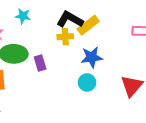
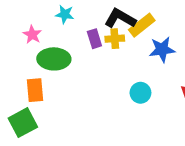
blue star: (92, 57) -> (162, 49), moved
purple rectangle: (40, 63) -> (94, 39), moved

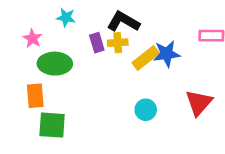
yellow rectangle: (142, 25) -> (146, 58), moved
cyan circle: (140, 93) -> (146, 110), moved
green square: (23, 123) -> (52, 125), moved, turned 32

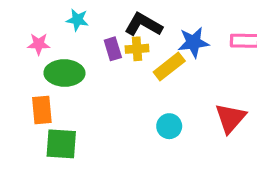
pink star: (32, 38) -> (39, 44), turned -30
blue star: (167, 54) -> (193, 42), moved

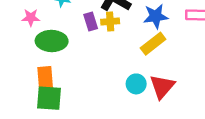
yellow rectangle: (169, 67) -> (153, 44), moved
orange rectangle: (42, 110) -> (45, 77), moved
red triangle: (230, 118) -> (162, 87), moved

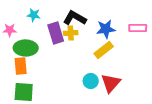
purple rectangle: (91, 21) -> (56, 33), size x1.5
orange rectangle: (45, 77) -> (21, 66), moved

